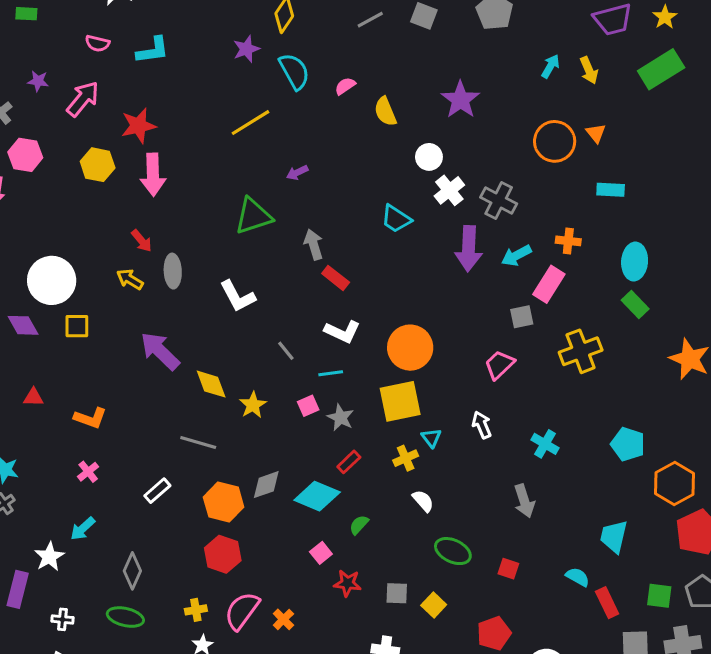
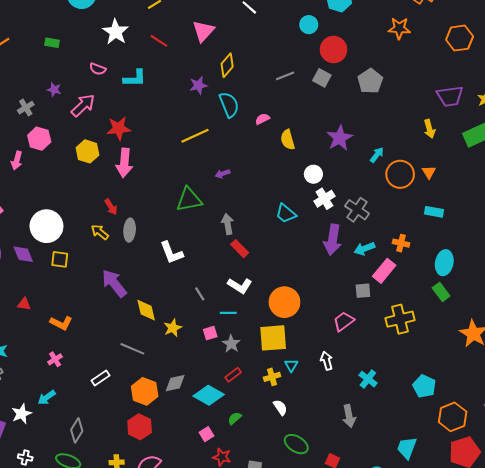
cyan arrow: (550, 66) -> (377, 155), moved

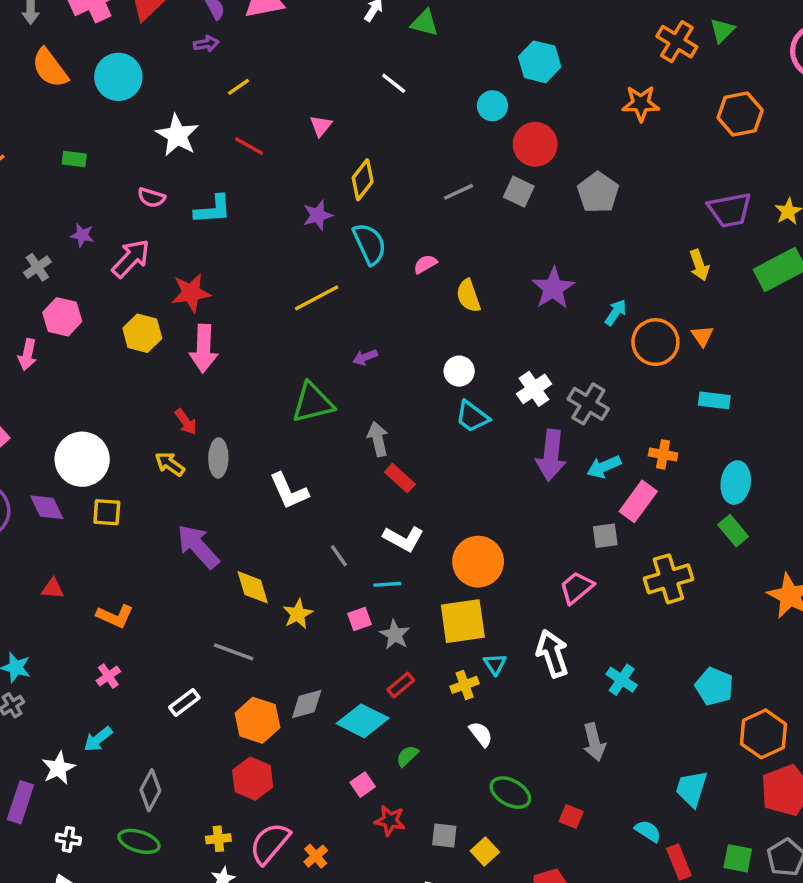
pink triangle: (203, 31) -> (321, 126), size x0.6
white circle: (313, 174) -> (459, 371), moved
white arrow: (327, 361) -> (552, 654), size x1.5

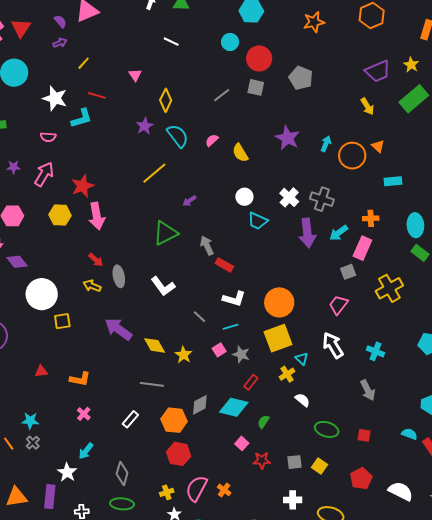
cyan L-shape: (213, 210) -> (81, 118), moved
purple diamond: (47, 507) -> (17, 262), moved

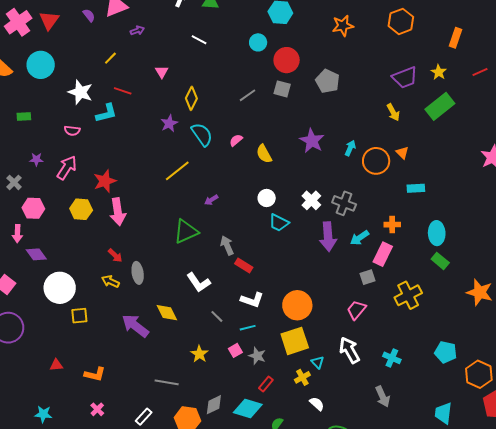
purple arrow: (60, 43) -> (137, 30), moved
white L-shape: (163, 286) -> (198, 282), moved
yellow diamond: (155, 345) -> (167, 313), moved

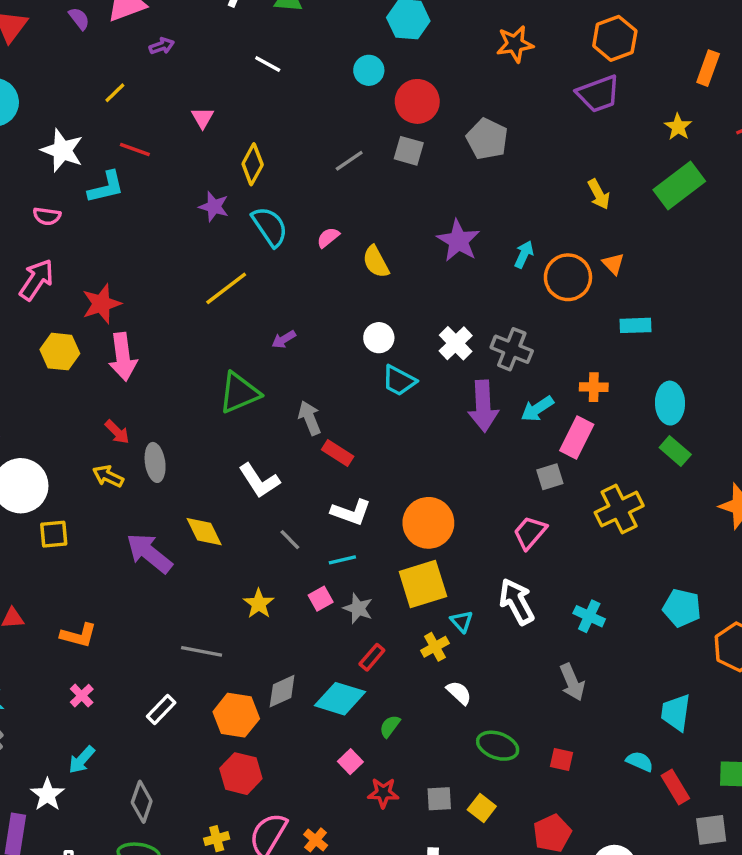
purple trapezoid: (405, 77) -> (598, 94), moved
purple star: (169, 123) -> (214, 207), turned -30

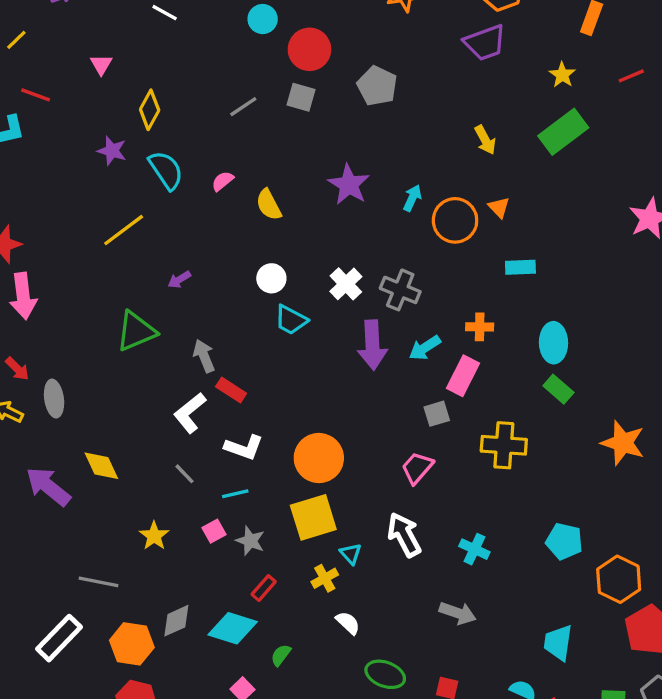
white L-shape: (259, 481) -> (190, 413), moved, turned 84
yellow cross: (619, 509) -> (504, 445), turned 30
gray arrow: (572, 682) -> (458, 613), turned -48
white rectangle: (161, 709) -> (59, 638), size x1.6

